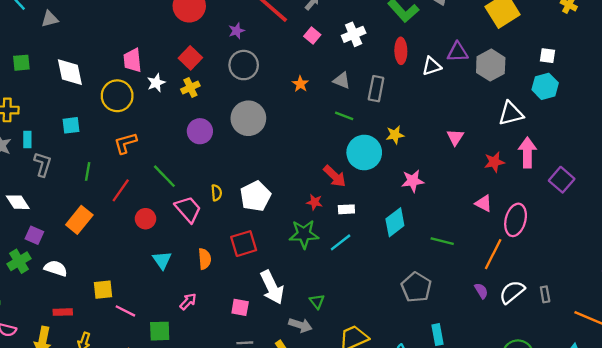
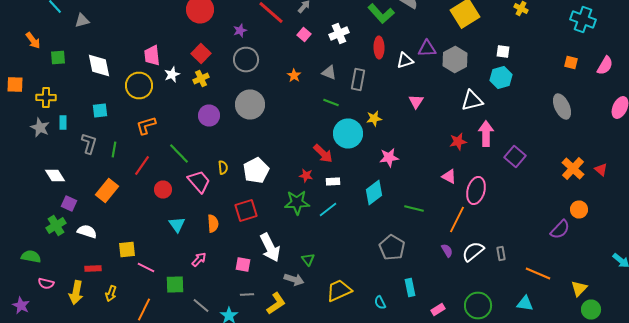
pink triangle: (455, 137) -> (416, 102), moved
gray L-shape: (43, 164) -> (89, 144), moved

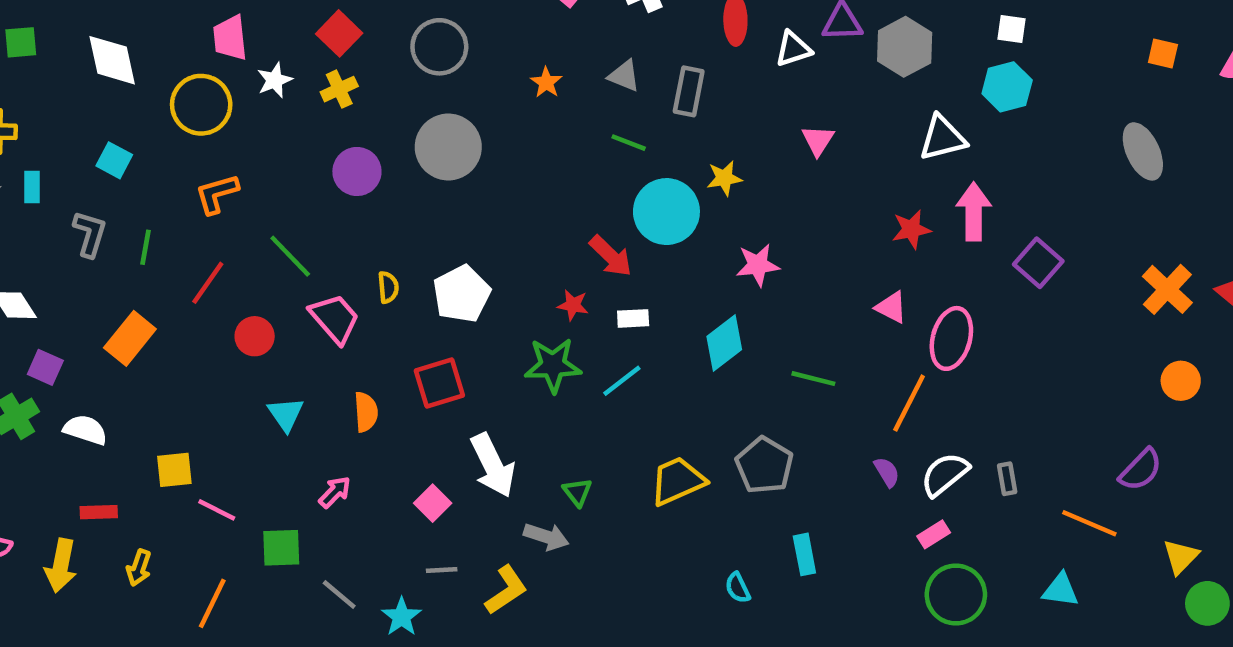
cyan square: (100, 110) -> (114, 160), turned 35
purple semicircle: (560, 230) -> (1141, 470), moved
pink square: (243, 264) -> (433, 503), turned 35
yellow trapezoid: (339, 290) -> (678, 481), moved
pink rectangle: (438, 310) -> (934, 534), moved

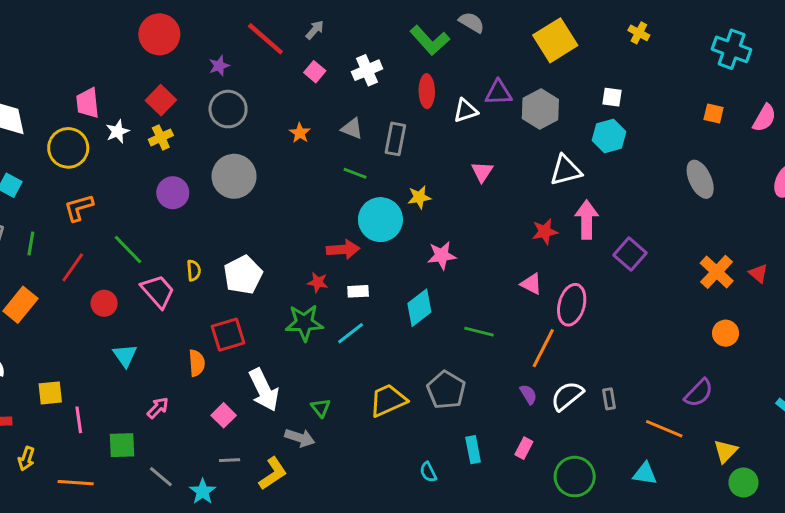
red arrow: (611, 256) -> (343, 249), turned -48
orange semicircle: (366, 412) -> (197, 363), moved
pink line: (217, 510) -> (79, 420), turned 55
pink rectangle: (934, 534) -> (524, 448), moved, turned -30
orange line: (212, 603) -> (76, 483), turned 68

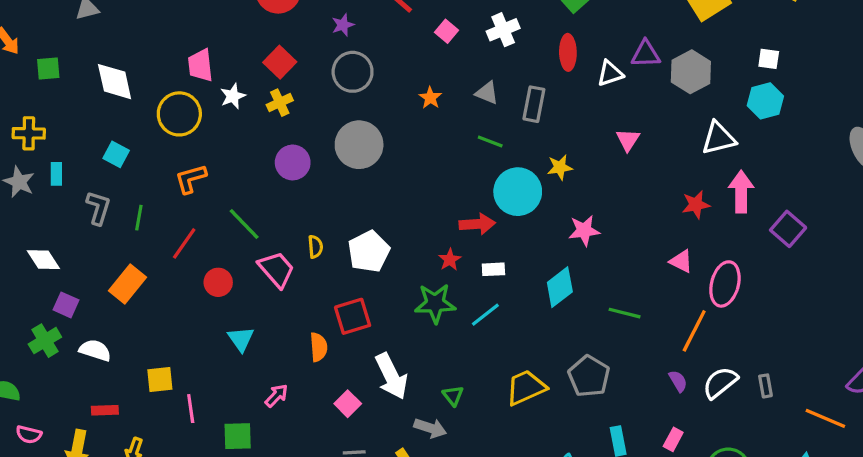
red star: (318, 282) -> (450, 260), turned 30

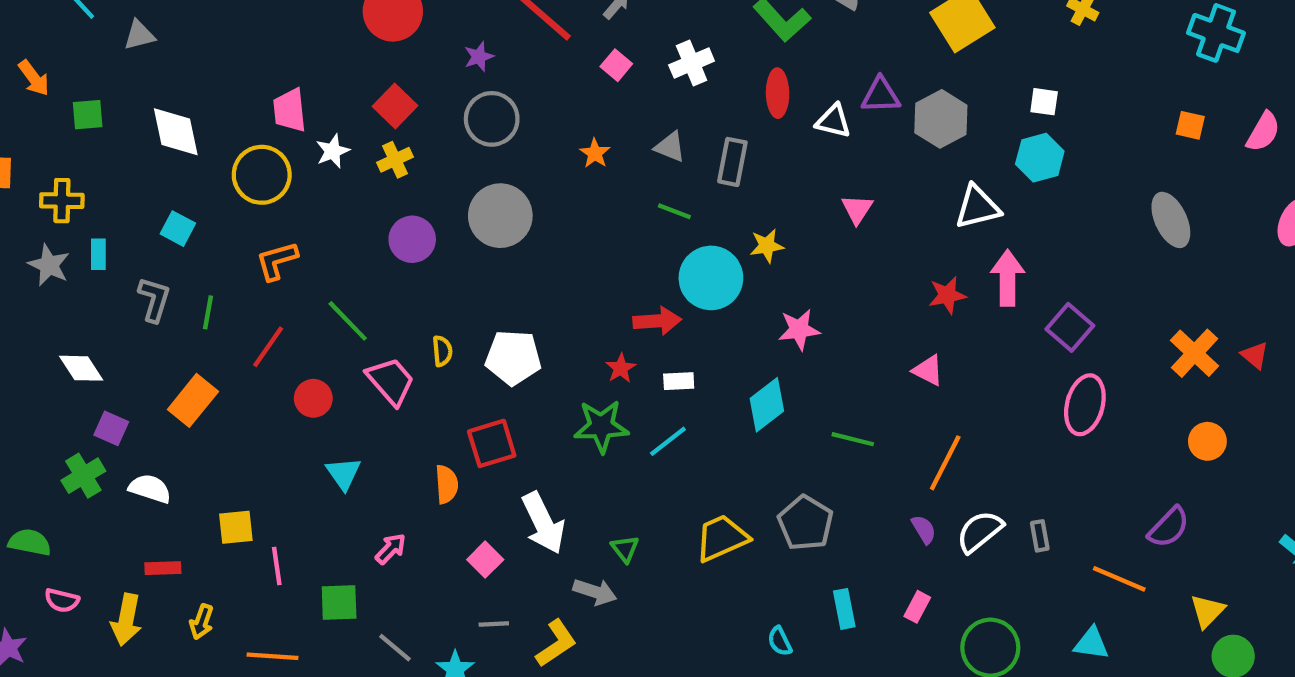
white triangle: (610, 73) -> (833, 121), turned 32
white pentagon: (369, 252) -> (513, 357), turned 30
pink ellipse: (725, 284) -> (1085, 405), moved

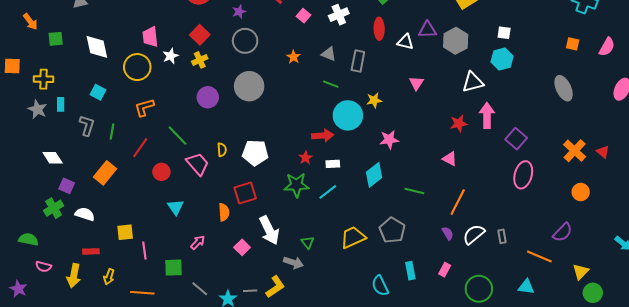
gray line: (494, 624) -> (250, 291), moved
cyan semicircle: (780, 641) -> (380, 286), size x1.5

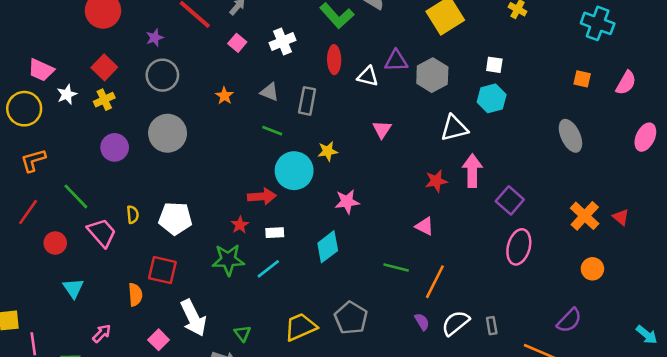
pink trapezoid: (150, 37) -> (41, 70), turned -60
green line: (414, 191) -> (396, 268), moved
red square: (245, 193) -> (162, 270), turned 30

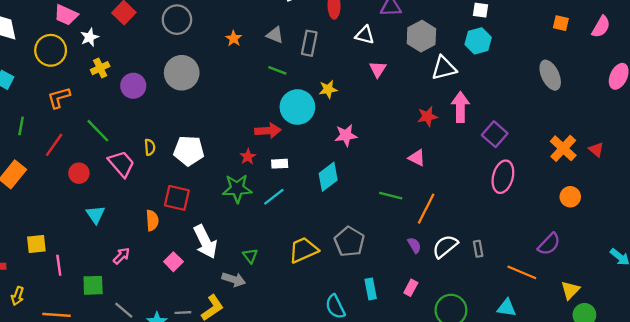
gray hexagon: (432, 75) -> (421, 36), moved
white triangle: (368, 76) -> (365, 35), moved
yellow cross: (104, 100) -> (100, 68), moved

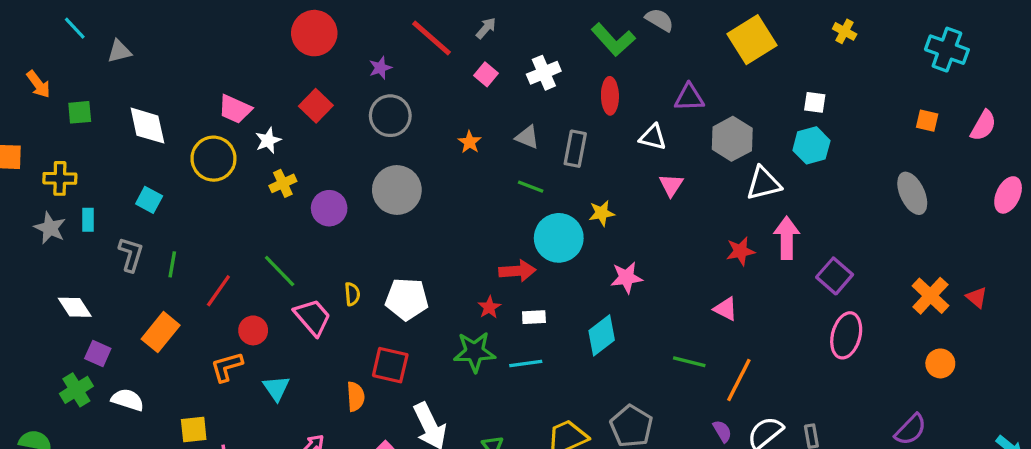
orange L-shape: (59, 98) -> (227, 367), moved
cyan line: (274, 197) -> (526, 363), turned 30

